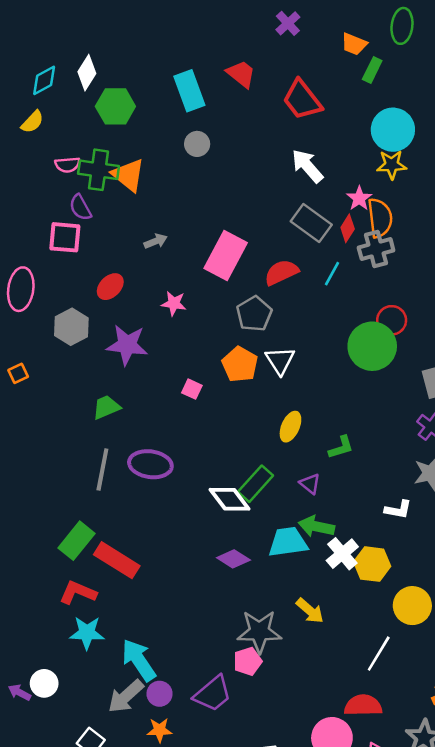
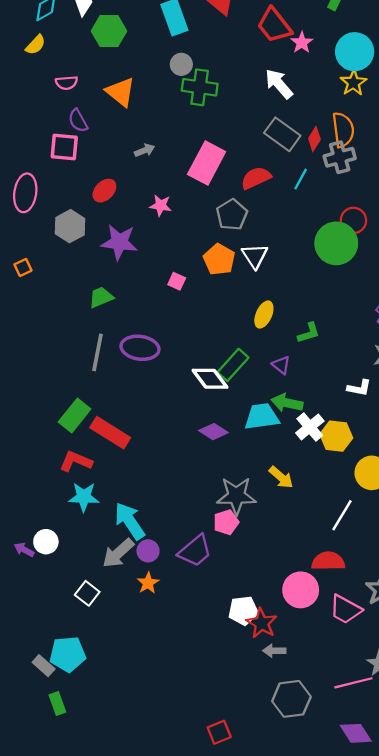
yellow star: (392, 165) -> (353, 83), turned -30
green cross: (99, 170) -> (200, 87), moved
pink star: (359, 198) -> (302, 43), moved
orange star: (160, 730) -> (148, 583), turned -30

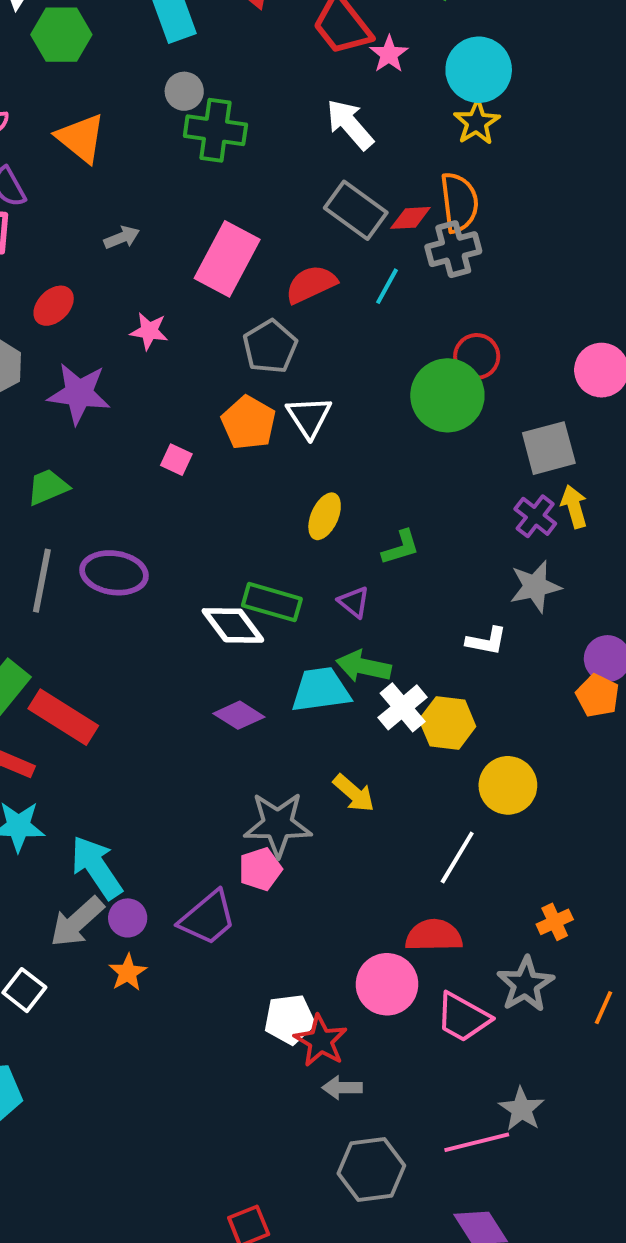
red diamond: (314, 139) -> (410, 218), turned 55
green rectangle: (233, 365) -> (272, 602), turned 64

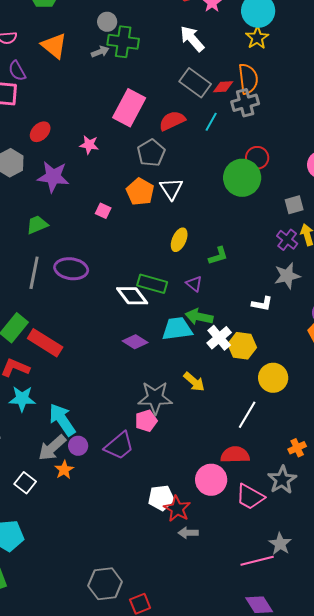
gray arrow: (122, 237) -> (100, 52), moved
gray square: (549, 448) -> (294, 205), size x0.7
orange star: (128, 973) -> (64, 470), moved
gray hexagon: (371, 1169) -> (105, 584), moved

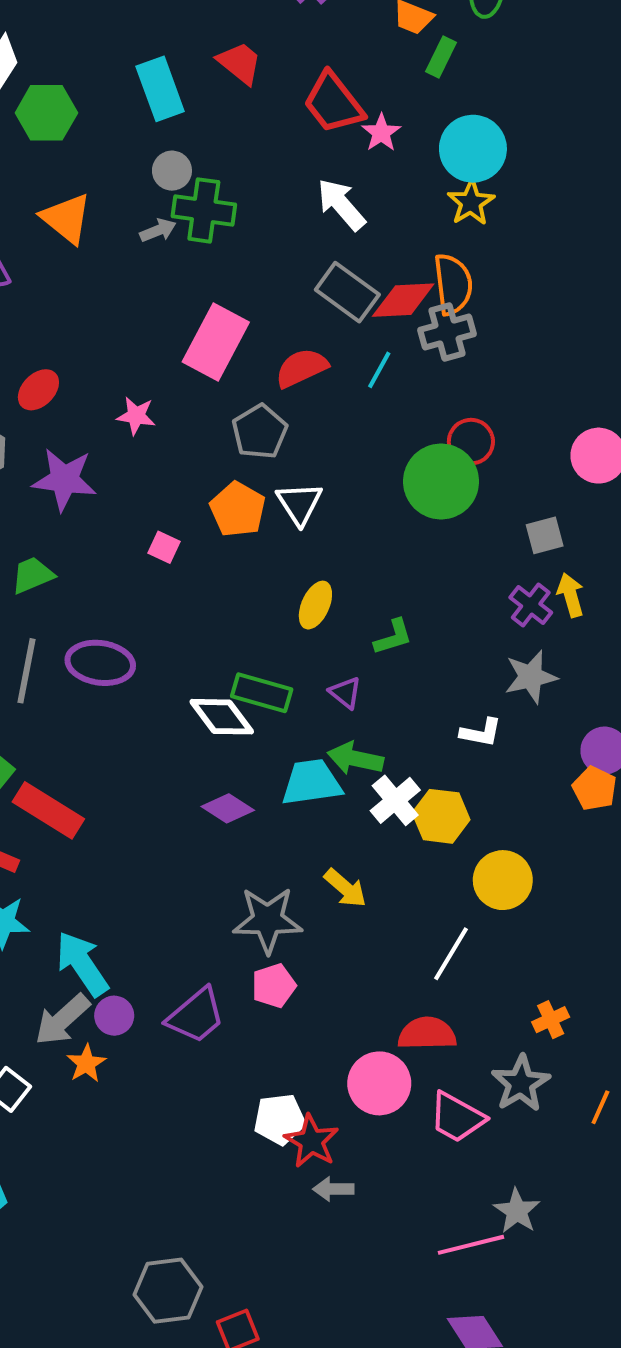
red diamond: (223, 87) -> (403, 300), size x1.5
pink pentagon: (146, 421) -> (274, 986), moved

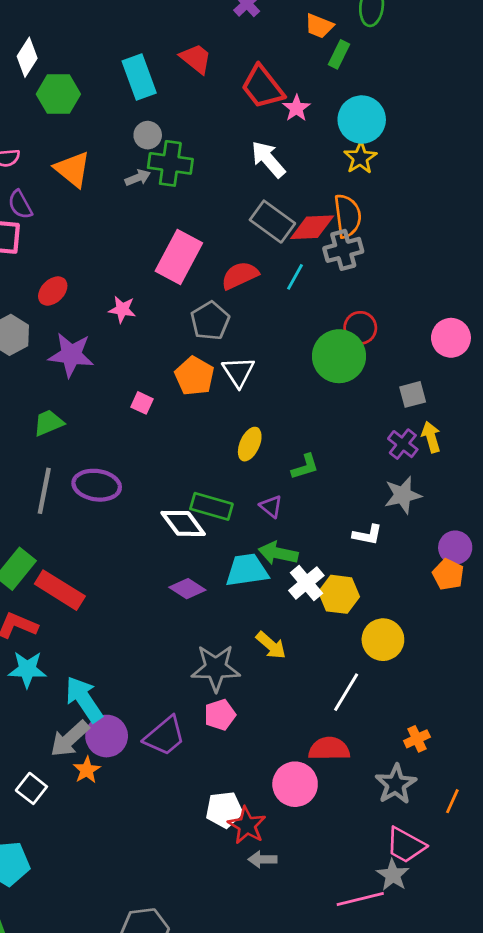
purple circle: (114, 1016) -> (107, 736), size x1.5
pink trapezoid: (457, 1117) -> (406, 845), moved

